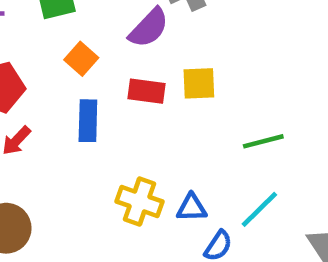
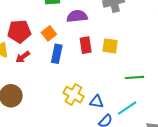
purple semicircle: (149, 28) -> (77, 16), moved, turned -150
orange square: (81, 59) -> (49, 33), moved
red rectangle: (146, 91) -> (86, 45), turned 63

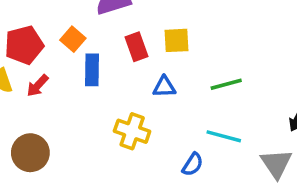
blue triangle: (97, 102) -> (164, 87), moved
cyan line: (127, 108) -> (224, 136), turned 60

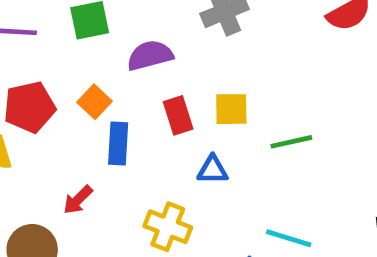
green line: (226, 84) -> (291, 142), moved
red arrow: (38, 86) -> (78, 200), moved

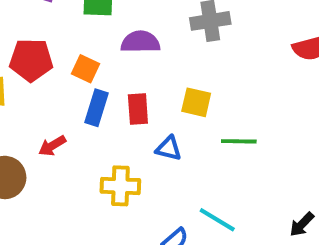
orange square: (94, 102) -> (86, 69), turned -32
red rectangle: (178, 115) -> (138, 109), moved
yellow cross: (168, 227) -> (120, 186), turned -33

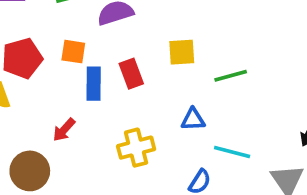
blue triangle: (169, 148) -> (193, 119), moved

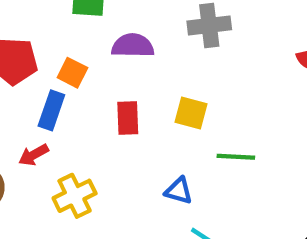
blue rectangle: (94, 84) -> (51, 110), moved
yellow cross: (136, 148) -> (75, 196), moved, turned -30

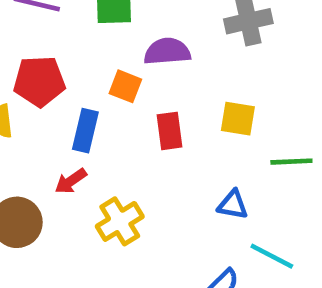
orange square: (72, 73) -> (125, 86), moved

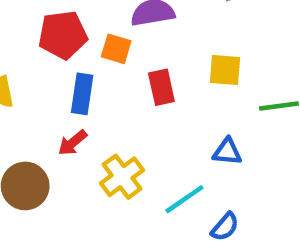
red pentagon: (39, 81) -> (63, 35), moved
cyan line: (272, 256) -> (184, 199), moved, turned -57

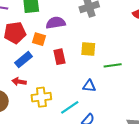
blue rectangle: (82, 94) -> (24, 60), turned 42
red arrow: (72, 143) -> (19, 82), turned 48
yellow cross: (122, 177) -> (41, 97), turned 30

